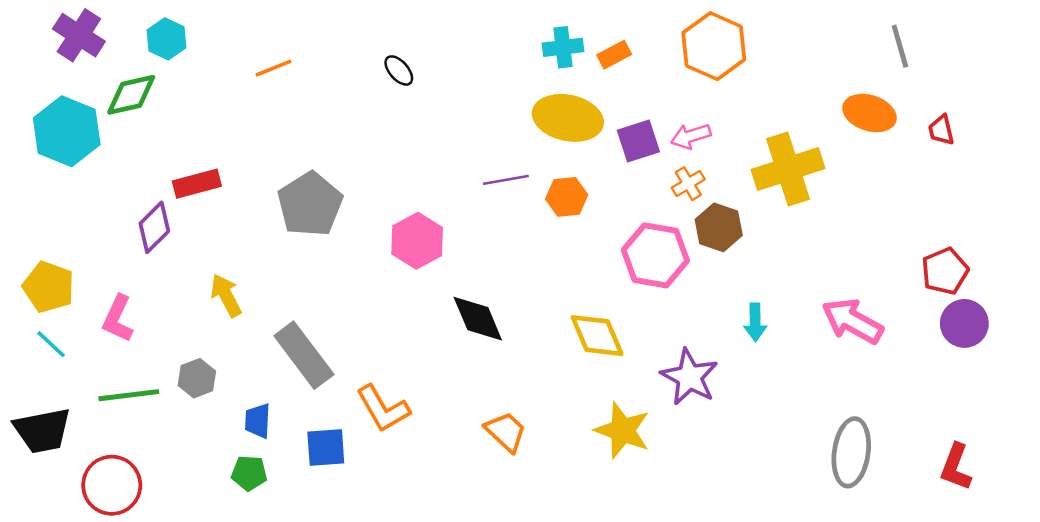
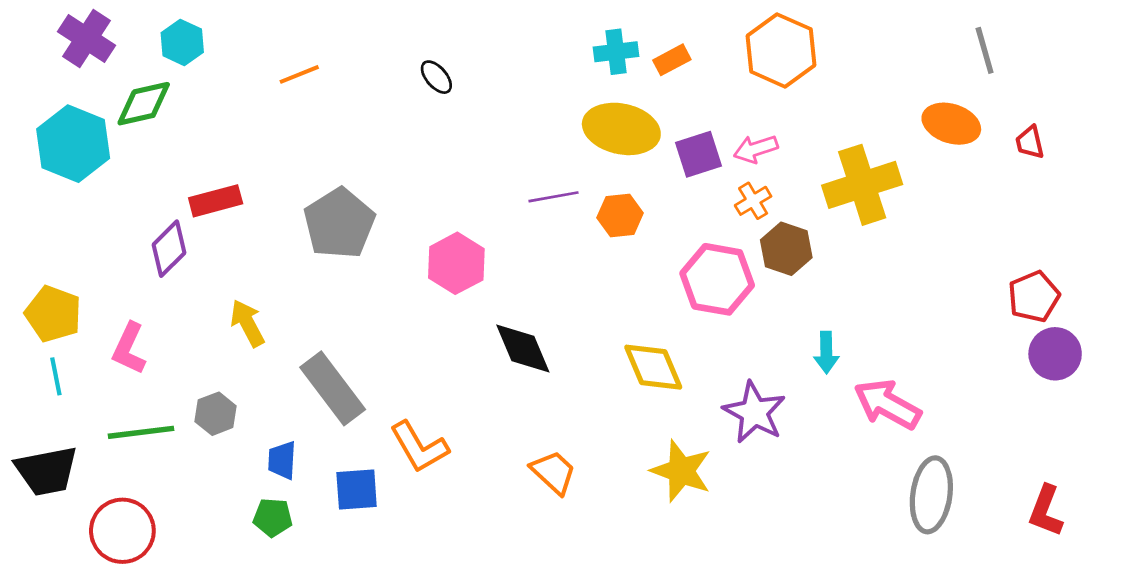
pink arrow: (852, 321) -> (887, 404), moved
cyan line: (51, 344) -> (56, 376), turned 36

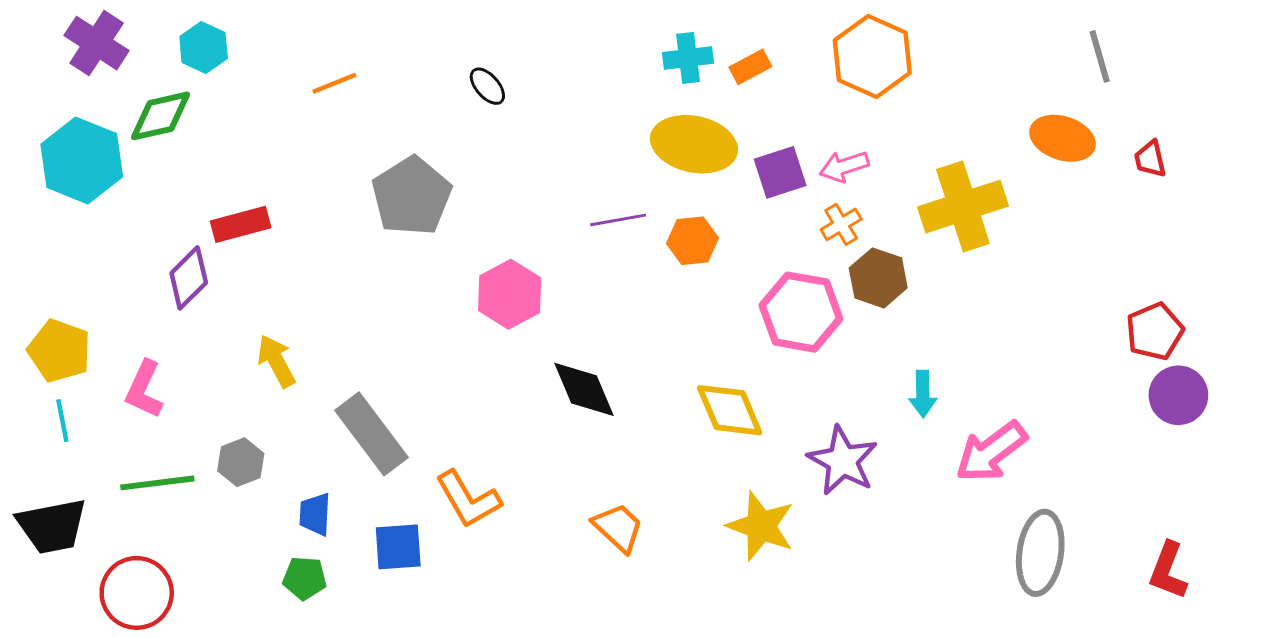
gray pentagon: (339, 223) -> (412, 196), moved
pink arrow: (887, 404) -> (991, 452), turned -66

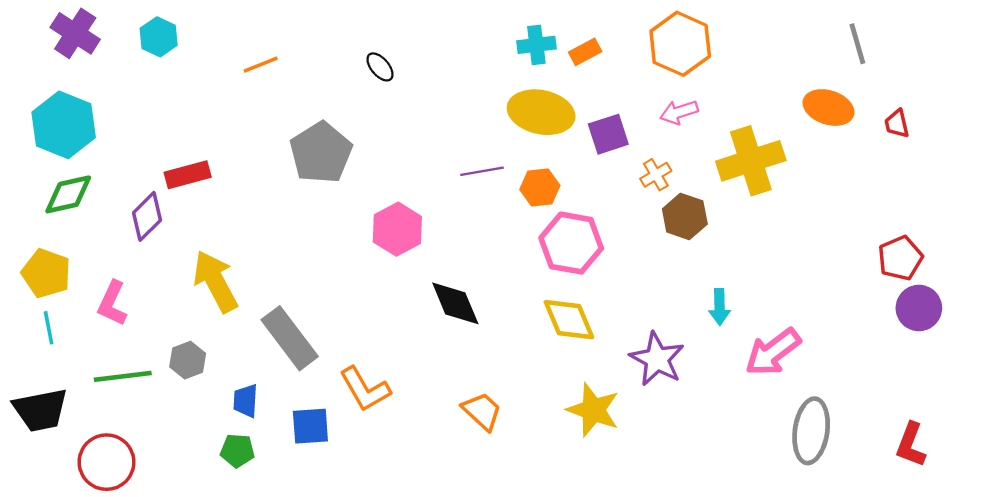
green diamond: (160, 116) -> (68, 194), moved
pink arrow: (844, 166) -> (679, 112), moved
pink hexagon: (801, 312) -> (571, 243), moved
yellow arrow: (276, 361) -> (215, 281), size x1.5

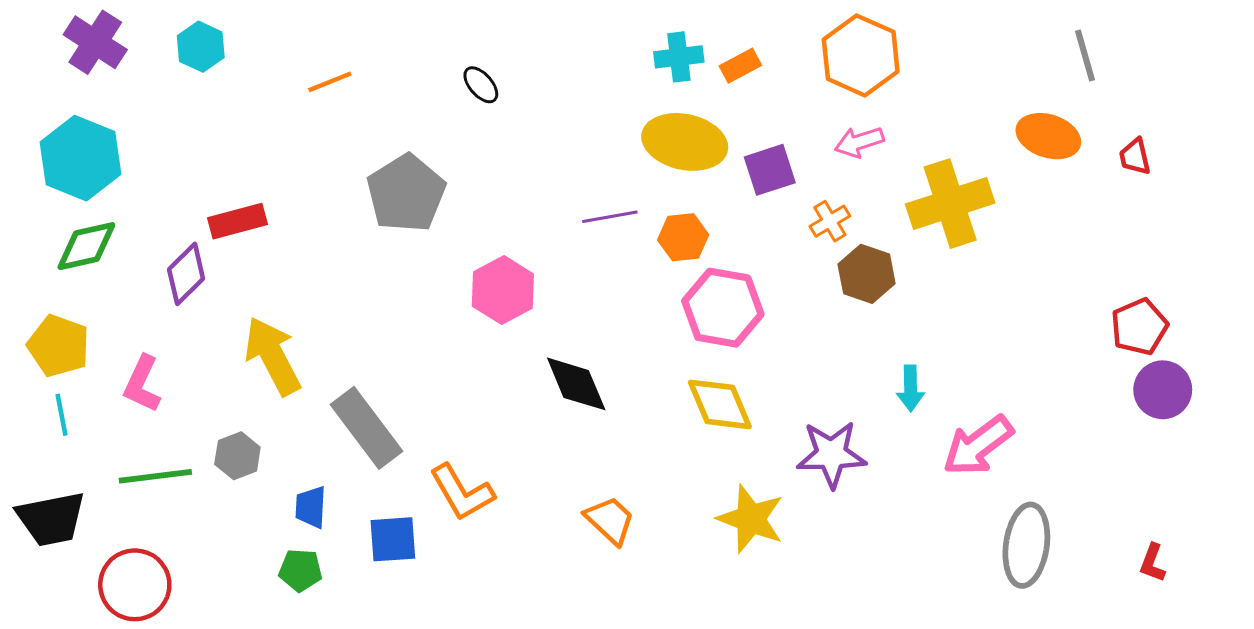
purple star: (657, 359) -> (831, 454), turned -30
red L-shape: (911, 445) -> (1152, 563), size x0.7

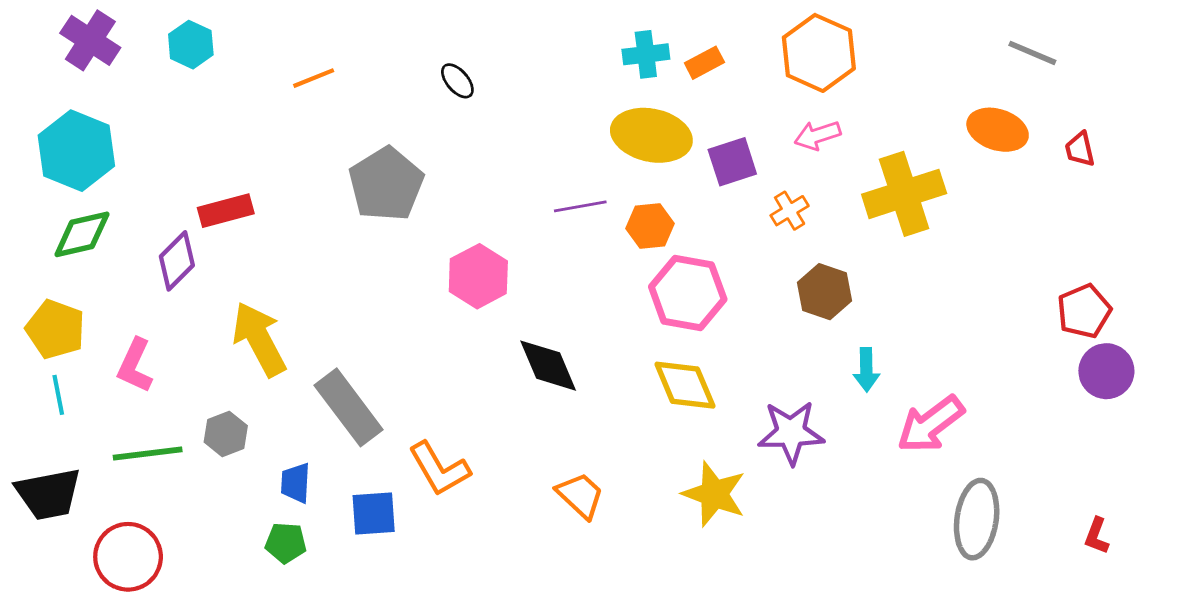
gray line: (1085, 55) -> (1032, 53), turned -51
brown hexagon: (867, 274) -> (824, 292), moved

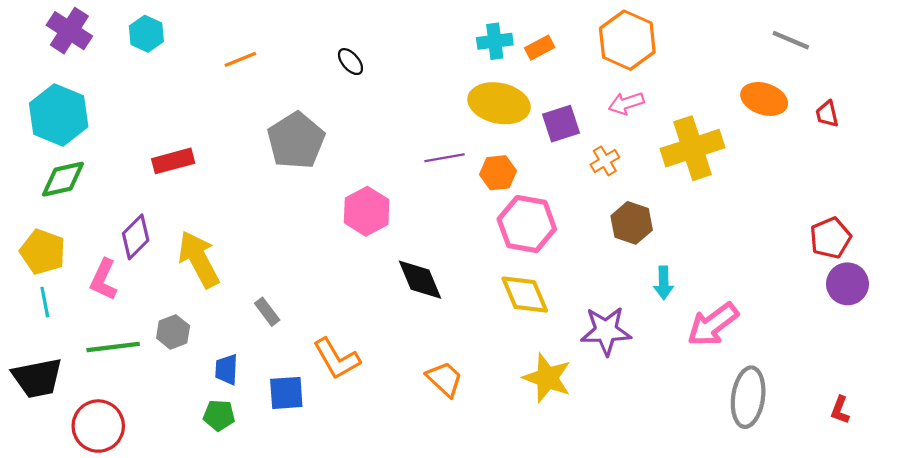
purple diamond: (177, 261) -> (136, 237), moved
gray rectangle: (349, 407) -> (267, 312), size x0.5

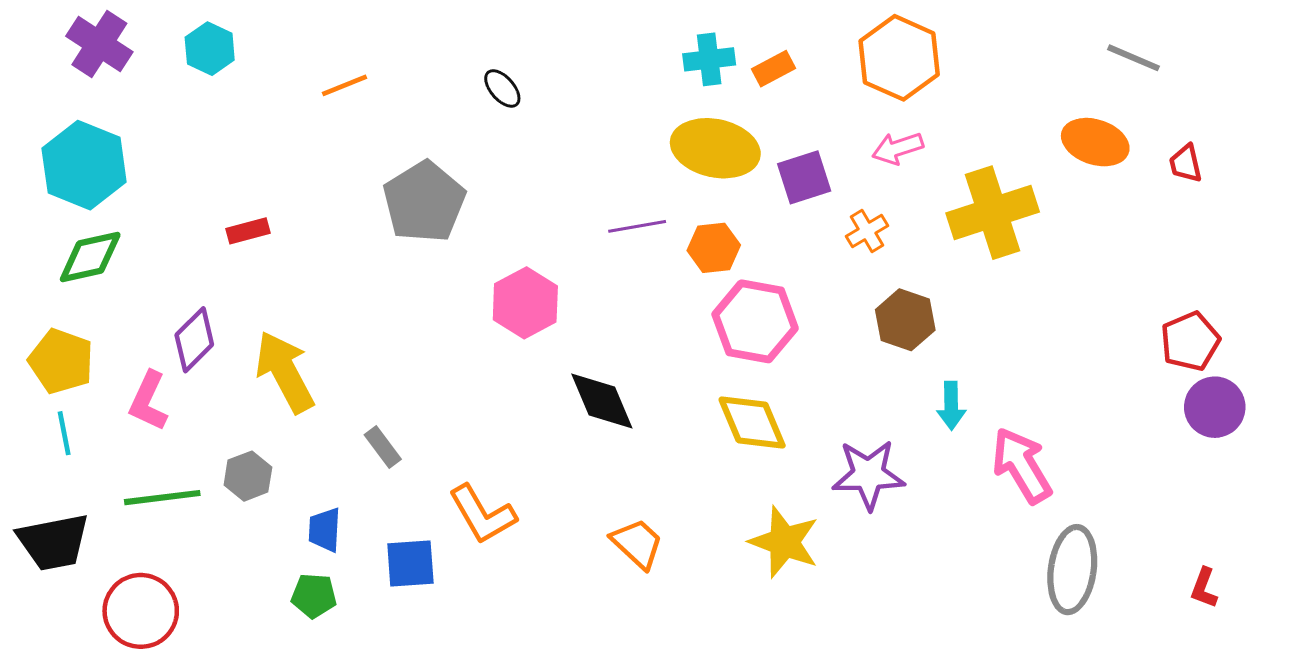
red rectangle: (173, 161) -> (248, 231), size x0.7
pink arrow: (713, 324) -> (1022, 465), turned 96

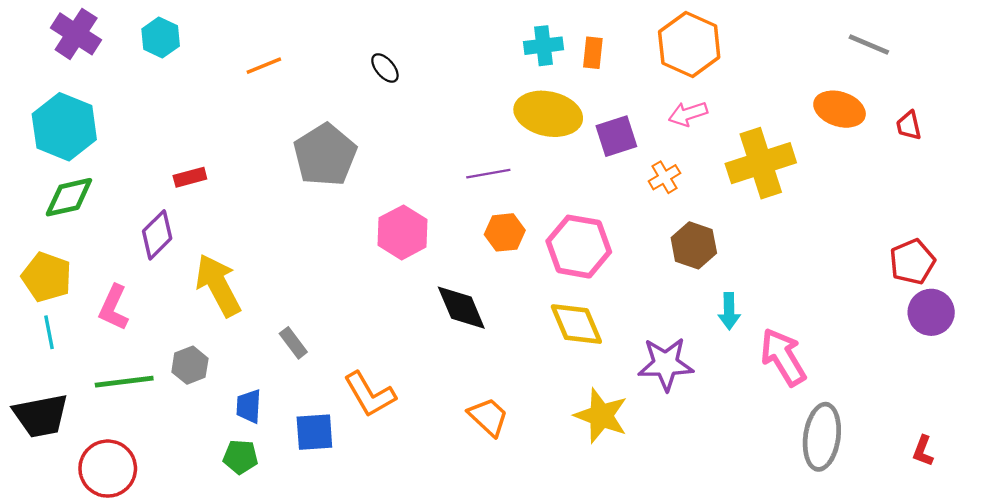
orange rectangle: (773, 69) -> (593, 53), turned -56
orange hexagon: (714, 248) -> (505, 232), moved
purple diamond: (194, 340) -> (157, 235), moved

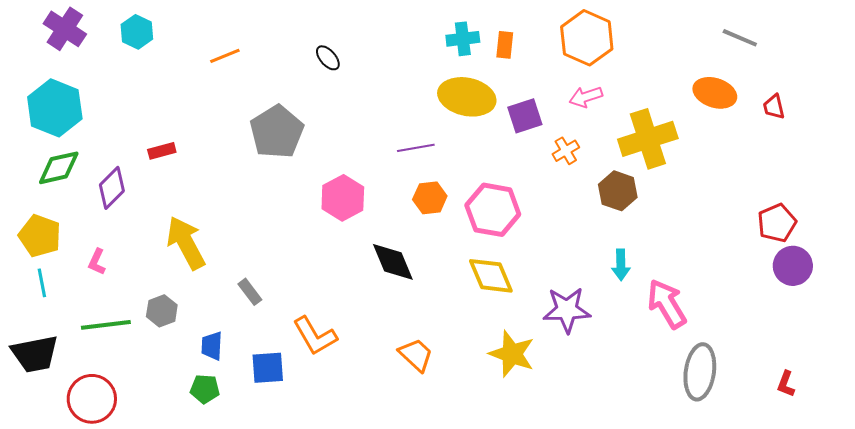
purple diamond: (157, 235) -> (112, 188), moved
brown hexagon: (694, 245) -> (618, 191), moved
pink L-shape: (114, 308) -> (97, 262), size x0.7

